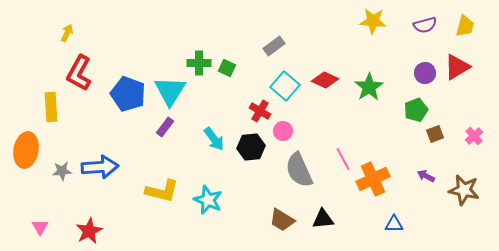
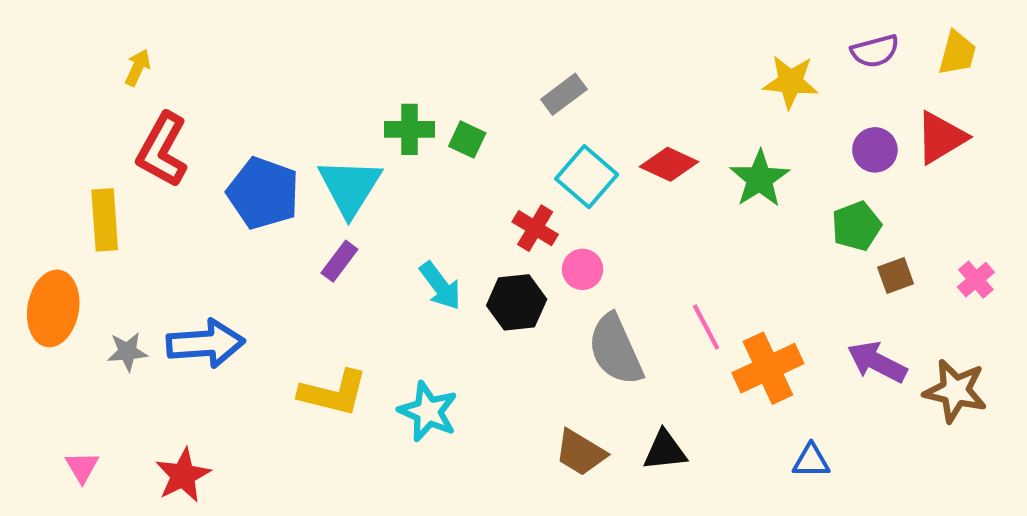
yellow star: (373, 21) -> (791, 82), moved
purple arrow: (426, 176) -> (877, 362), size x1.6

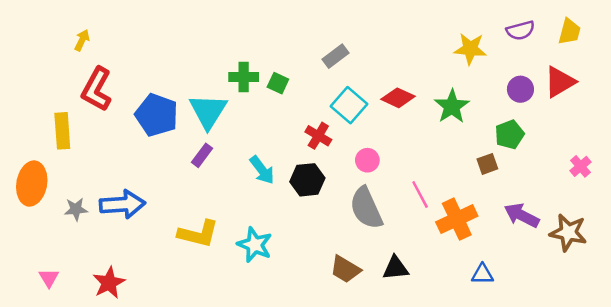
pink circle: (582, 269) -> (367, 160), moved
brown square: (896, 276) -> (487, 164), moved

